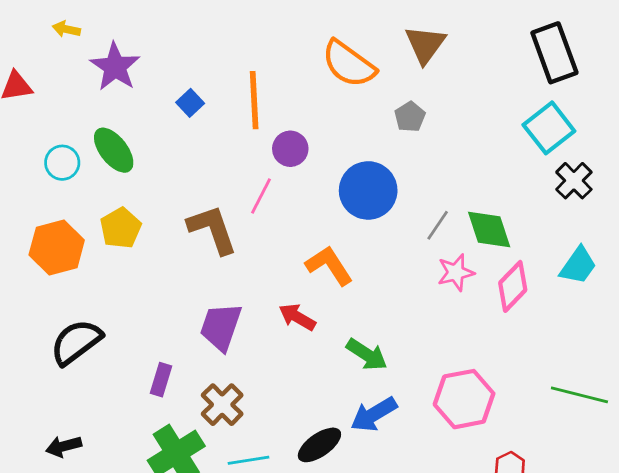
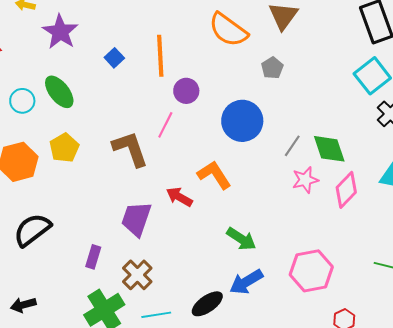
red arrow: (297, 317) -> (179, 197), moved

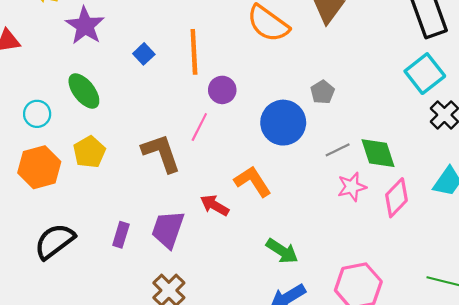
gray pentagon: (272, 68) -> (322, 92), moved
cyan circle: (22, 101) -> (37, 114), moved
gray line: (292, 146) -> (338, 150), turned 30
purple rectangle: (93, 257) -> (121, 235), moved

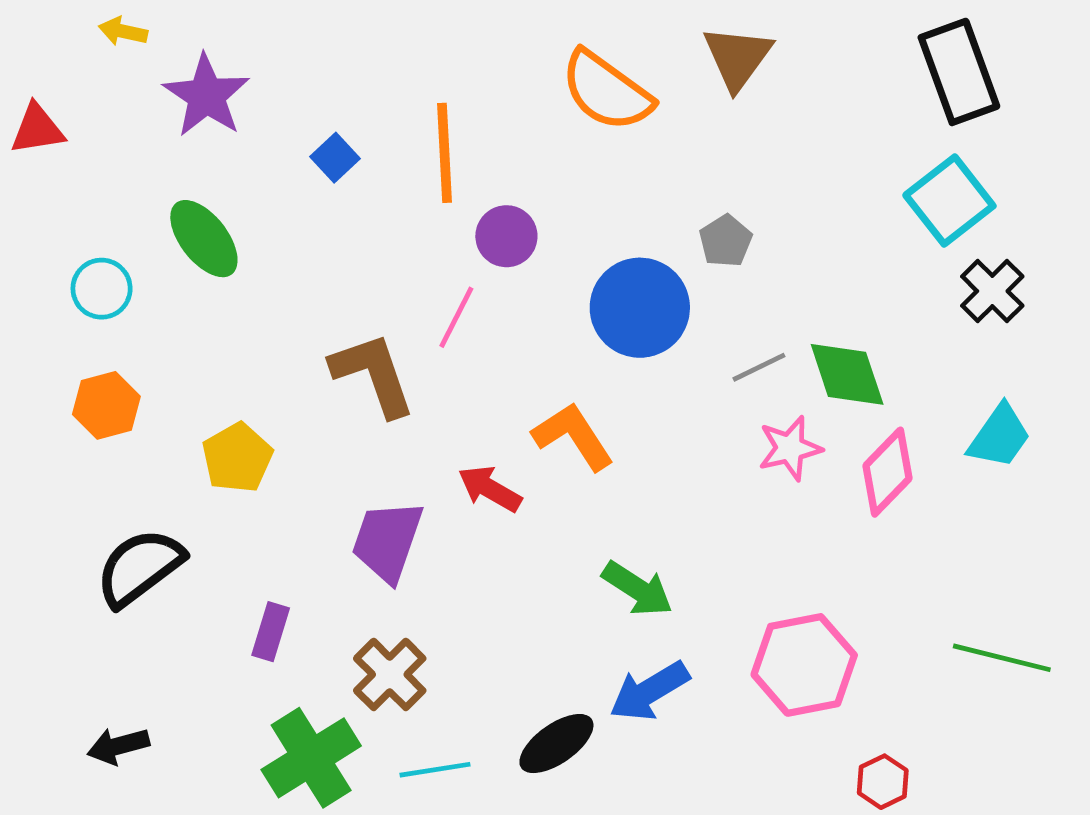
yellow pentagon: (89, 152) -> (237, 458), moved
orange hexagon: (39, 167) -> (106, 405), size x0.7
purple rectangle: (121, 235) -> (271, 632), moved

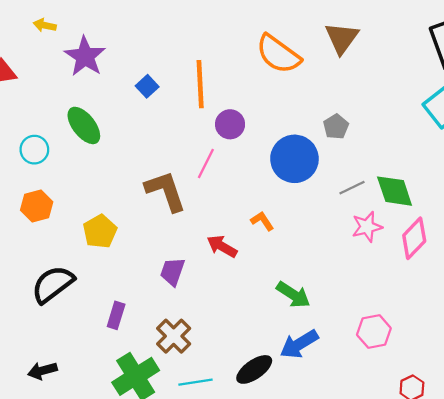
orange L-shape: (573, 436) -> (262, 221), size x0.6
purple trapezoid: (387, 541) -> (172, 272), size x0.7
pink hexagon: (804, 665) -> (374, 331), size x0.7

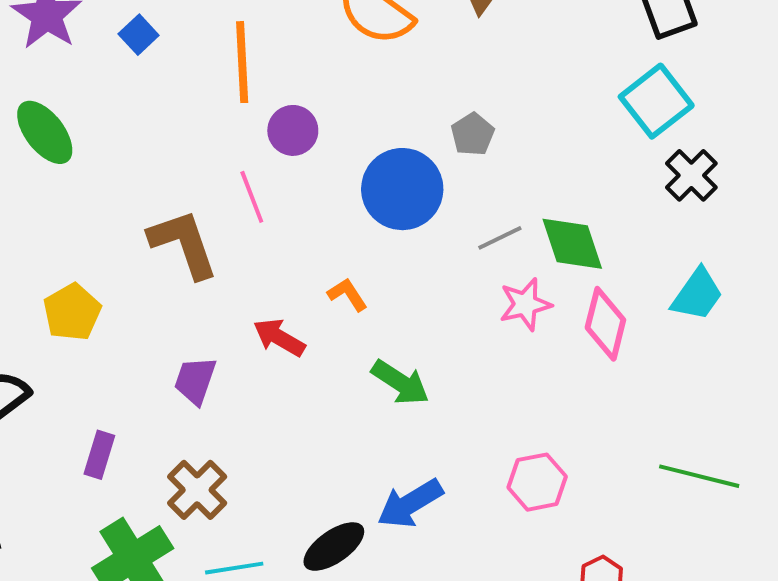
blue square: (147, 86) -> (139, 35), moved
pink line: (206, 163) -> (252, 197), turned -48
pink diamond: (414, 238) -> (605, 324), turned -30
green arrow: (293, 295) -> (400, 382), moved

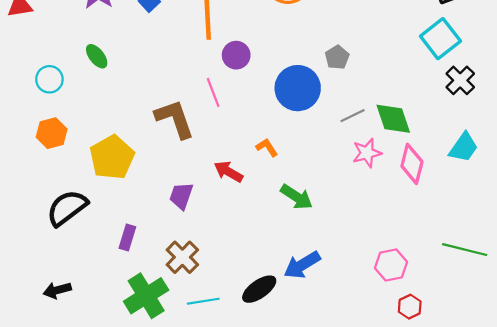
green ellipse: (45, 132) -> (97, 56), size x0.7
yellow pentagon: (72, 312) -> (112, 157), size x1.4
pink hexagon: (537, 482) -> (391, 265), moved

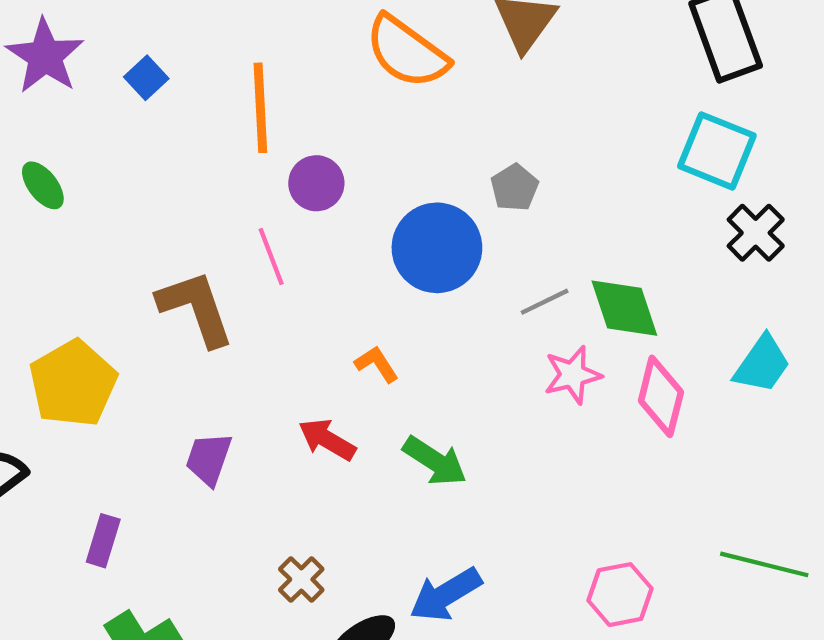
cyan square: (440, 39) -> (717, 151), turned -30
red arrow: (228, 172) -> (327, 439), moved
brown cross: (182, 257) -> (301, 579), moved, size x0.7

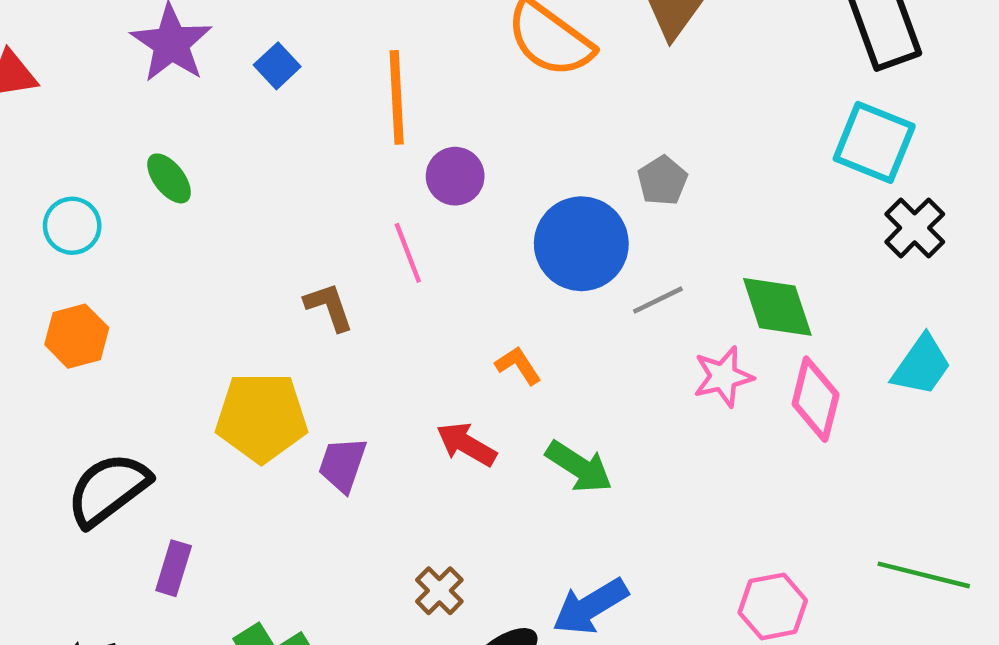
gray line: (545, 302) -> (658, 300), moved
brown L-shape: (196, 308) -> (329, 307), size x0.6
yellow pentagon: (73, 384) -> (261, 417), moved, turned 30
purple rectangle: (103, 541) -> (174, 568), moved

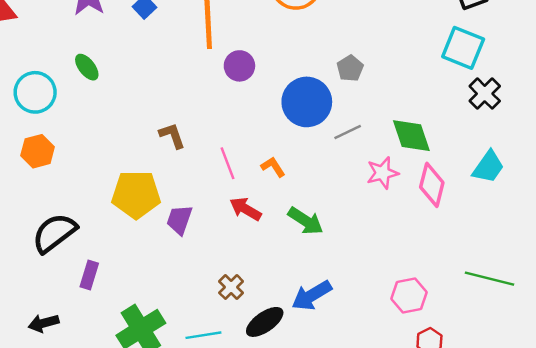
cyan circle: (72, 226) -> (35, 92), size x1.4
pink line: (408, 253) -> (227, 163), moved

